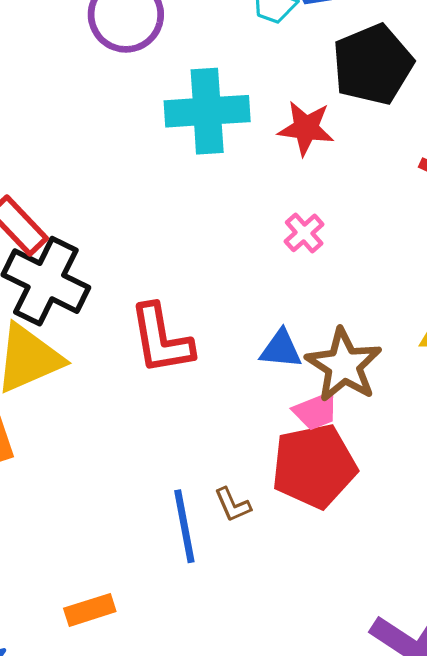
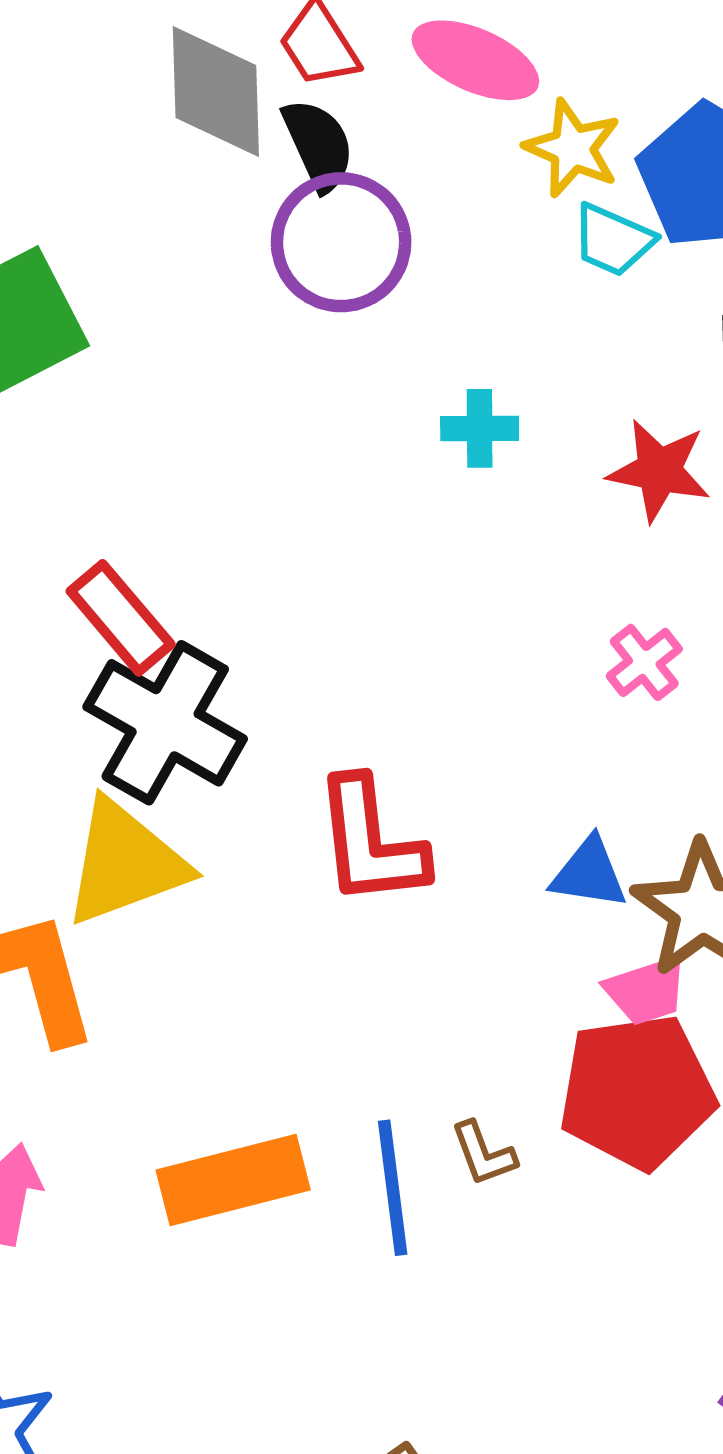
cyan cross: (207, 111) -> (480, 428), size x0.5
orange rectangle: (90, 610) -> (233, 1180), moved, size x1.6

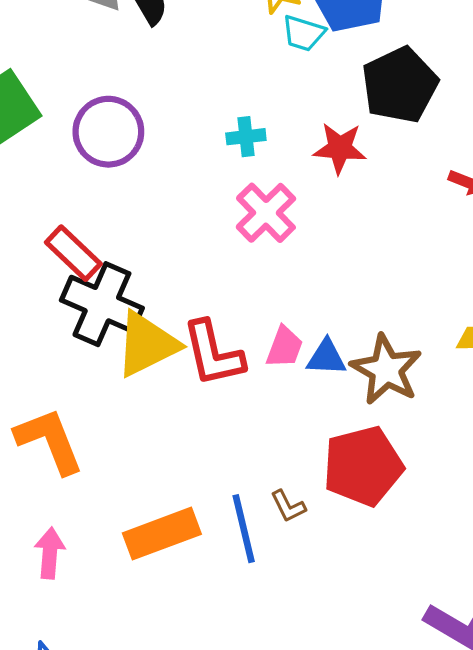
purple circle: (341, 242) -> (108, 132), moved
pink cross: (644, 662) -> (266, 213), moved, size x1.6
yellow triangle: (125, 863) -> (147, 344), moved
pink trapezoid: (646, 991) -> (284, 347), moved, turned -45

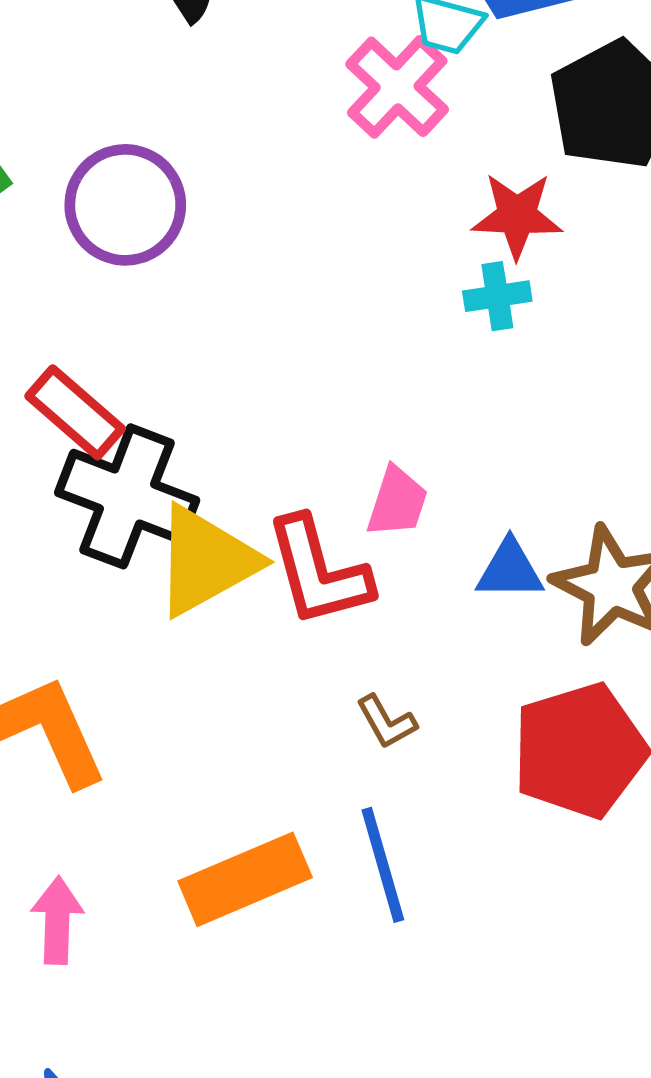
cyan cross: (246, 137) -> (497, 296), moved
pink cross: (266, 213) -> (397, 87), moved
pink trapezoid: (284, 347) -> (397, 502), moved
brown L-shape: (288, 506) -> (386, 722), moved

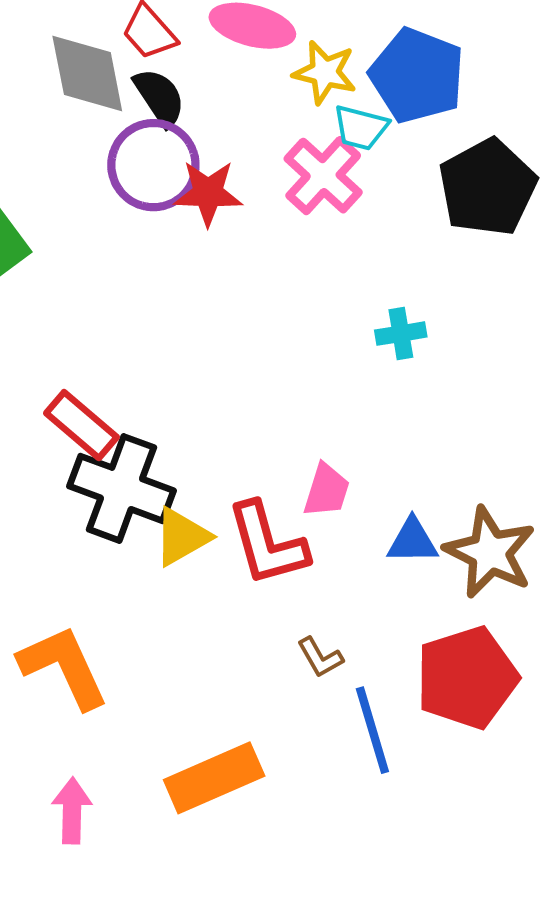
purple circle: (125, 205) -> (153, 165), moved
red star: (517, 216) -> (208, 193), moved
yellow triangle: (206, 561) -> (182, 537), size x0.7
blue line: (383, 865) -> (372, 730), moved

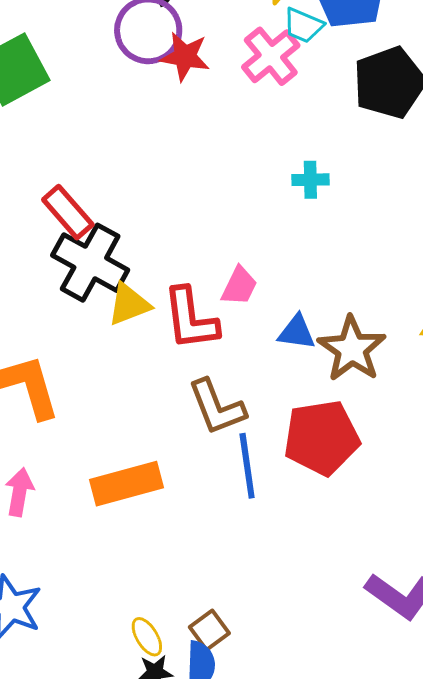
brown L-shape: (320, 657) -> (217, 407), size x1.8

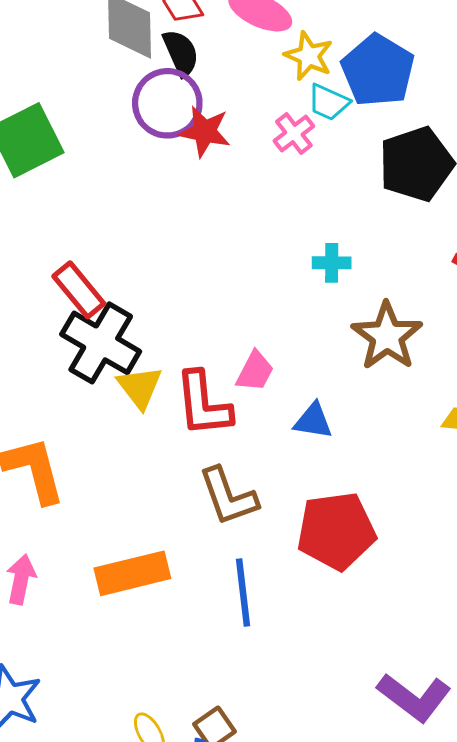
pink cross: (271, 56) -> (294, 134), size x0.7
yellow triangle: (129, 304) -> (140, 387), turned -48
brown star: (352, 349) -> (387, 336), moved
blue line: (247, 466) -> (243, 592), moved

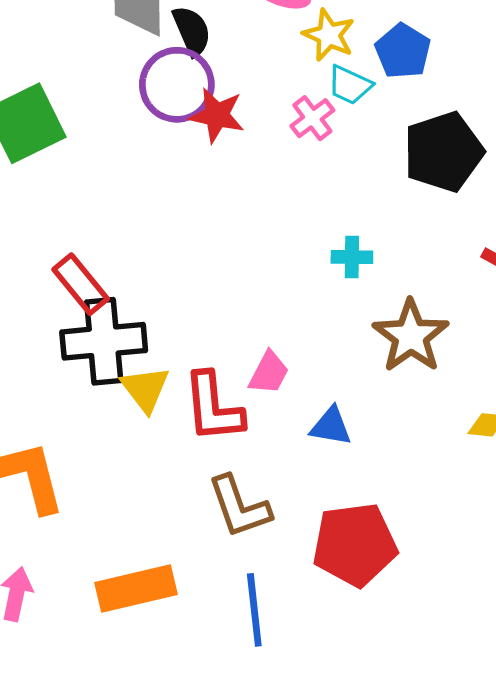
blue pentagon: (378, 70) -> (403, 51), size x0.7
black cross: (101, 343) -> (104, 341), turned -36

